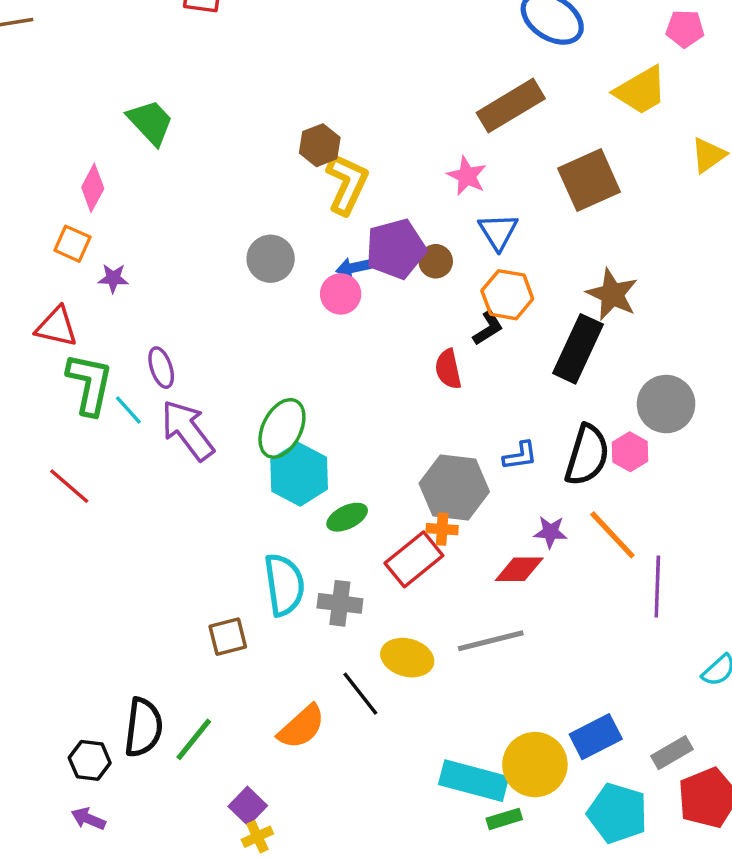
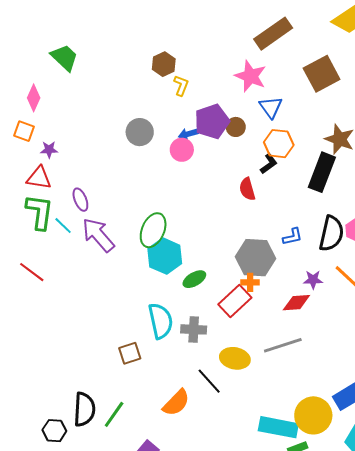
pink star: (467, 176) -> (250, 76), size x1.4
yellow L-shape: (347, 184) -> (181, 85), size x0.6
red triangle: (57, 327) -> (39, 178), moved

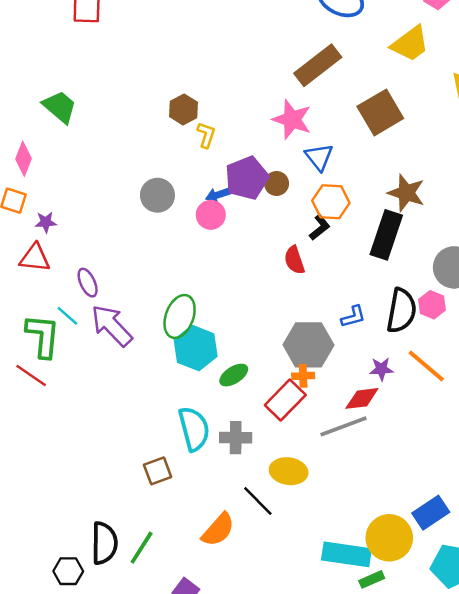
green L-shape: (40, 212) -> (43, 336), moved
gray line: (283, 345) -> (343, 426), moved

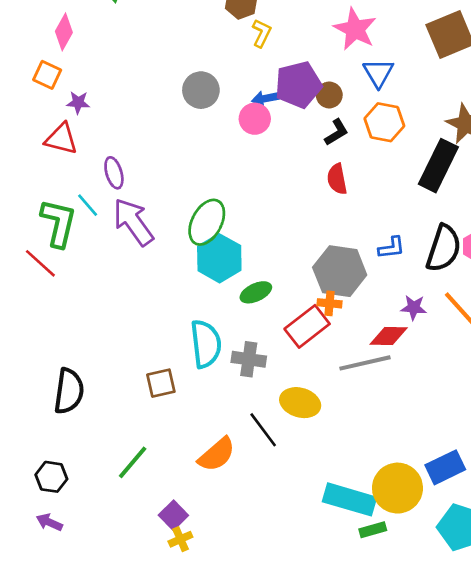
black L-shape: (320, 227) -> (336, 132), moved
black semicircle: (104, 543) -> (69, 391), moved

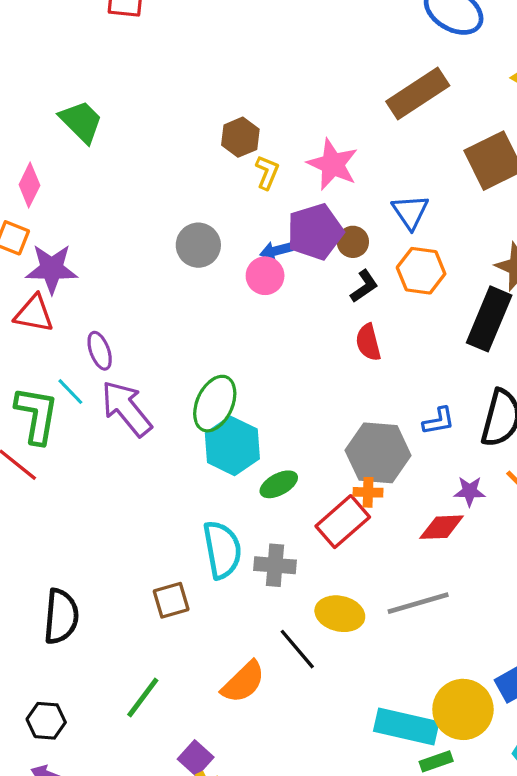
pink star: (355, 29) -> (333, 164), moved
purple star: (78, 102) -> (52, 269), size x1.8
gray line: (365, 363) -> (418, 603), moved

